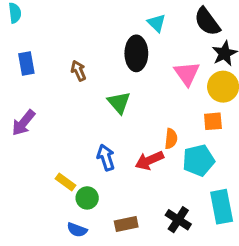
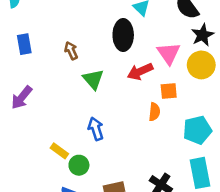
green triangle: (119, 103) -> (93, 79), moved
orange square: (213, 121) -> (169, 91), moved
red arrow: (149, 160) -> (140, 71), moved
cyan pentagon: (198, 160) -> (197, 130), moved

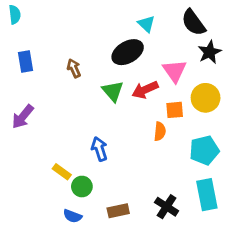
black ellipse: (123, 35) -> (128, 52), turned 60
yellow circle: (201, 65) -> (206, 98), moved
green triangle: (93, 79) -> (113, 91), moved

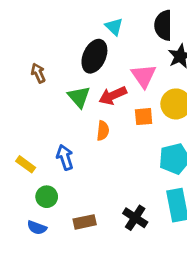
black semicircle: (193, 23) -> (163, 25), turned 36
black ellipse: (128, 52) -> (94, 56), turned -36
orange semicircle: (160, 131) -> (103, 131), moved
yellow rectangle: (62, 172) -> (26, 164), moved

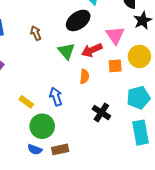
black ellipse: (94, 56) -> (78, 20), turned 30
green circle: (47, 197) -> (42, 126), size x1.5
black cross: (135, 218) -> (101, 112), moved
brown rectangle: (85, 222) -> (60, 149), moved

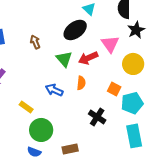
orange square: (115, 66) -> (114, 89), moved, turned 32
blue arrow: (56, 97) -> (54, 90), moved, turned -48
brown rectangle: (60, 149) -> (70, 149), moved

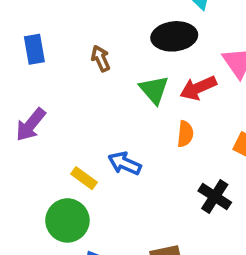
black ellipse: (75, 30) -> (174, 36), turned 30
blue arrow: (54, 90) -> (125, 163), moved
green circle: (41, 130) -> (67, 220), moved

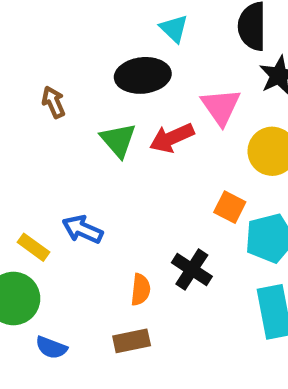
orange semicircle: (185, 134) -> (141, 290), moved

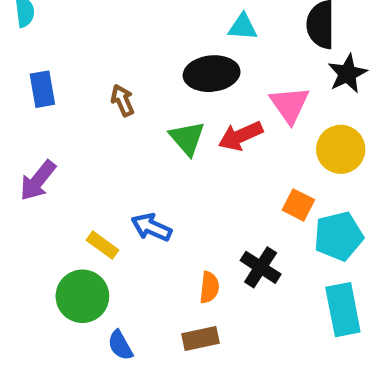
cyan triangle: (174, 29) -> (243, 27), turned -40
blue semicircle: (51, 348) -> (120, 345), turned 40

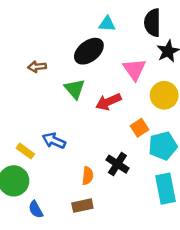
black ellipse: (212, 74) -> (89, 51), turned -32
brown arrow: (122, 100) -> (37, 67), turned -72
red arrow: (241, 136) -> (108, 102), moved
orange square: (298, 205) -> (140, 128), turned 30

